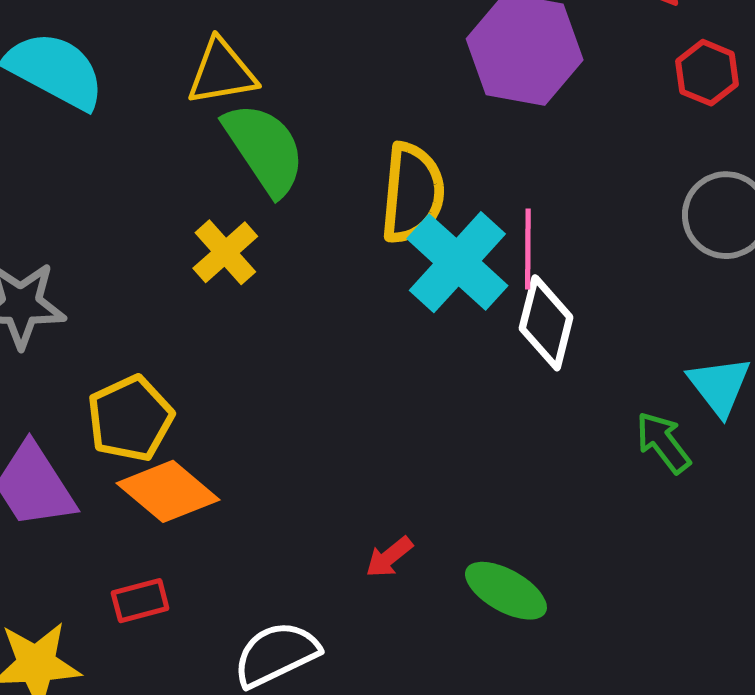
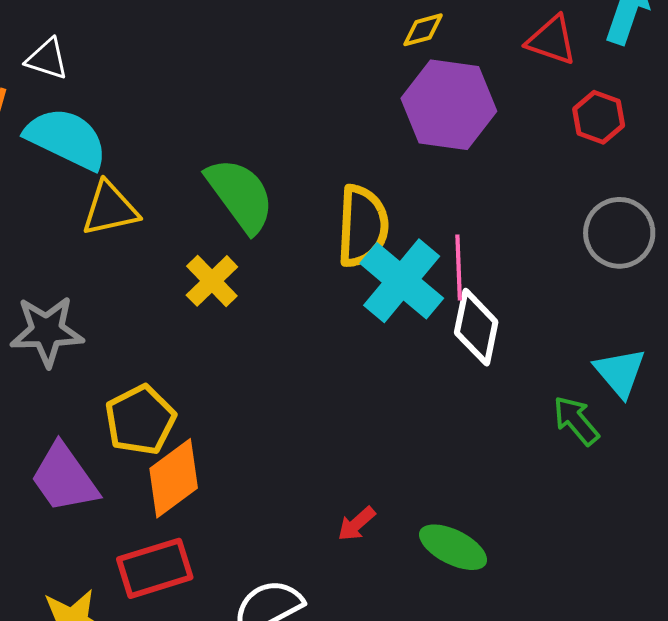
yellow triangle: (222, 72) -> (110, 209), moved
orange diamond: (168, 491) -> (174, 478), turned -74
red rectangle: (140, 601) -> (155, 568), size x1.6

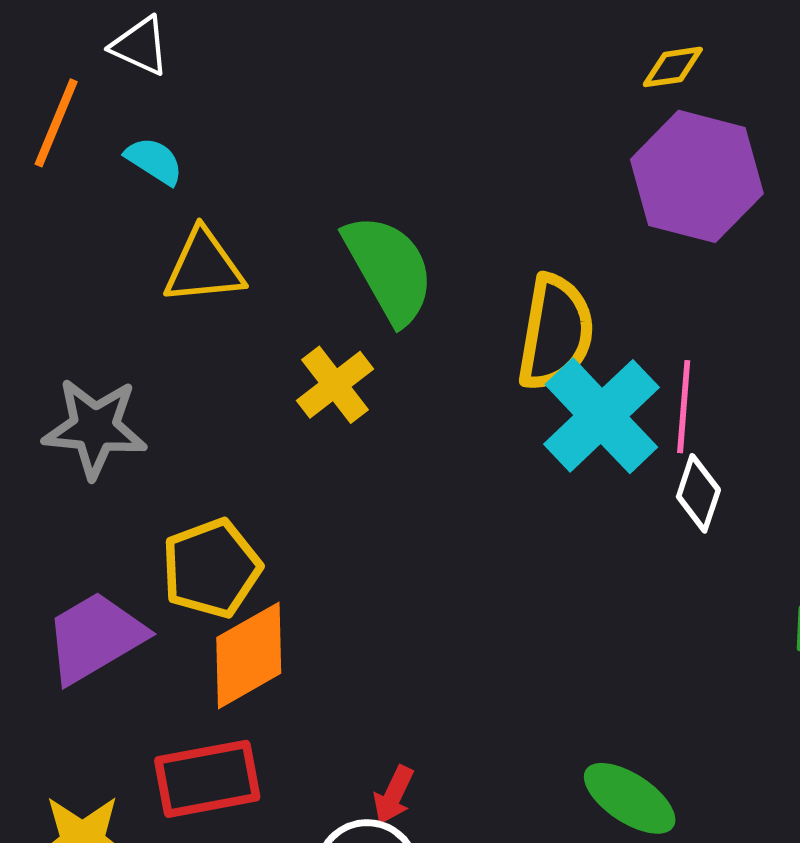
cyan semicircle: (66, 139) -> (154, 161), size x0.5
white diamond: (476, 327) -> (698, 493), size x0.7
purple trapezoid: (64, 478) -> (95, 637), turned 88
red arrow: (357, 524) -> (394, 795), moved, turned -30

